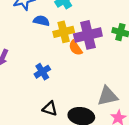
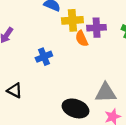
purple cross: (88, 35) -> (97, 28), size x0.7
black triangle: (50, 109) -> (15, 91), moved

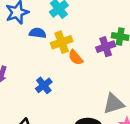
purple cross: (97, 28) -> (106, 47), moved

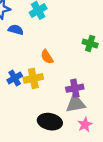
yellow cross: (62, 42) -> (33, 78), moved
purple cross: (106, 47) -> (75, 88), moved

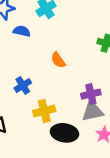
yellow cross: (33, 78) -> (44, 111), moved

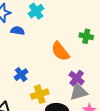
orange semicircle: (58, 60) -> (60, 51), moved, size x1.5
purple cross: (91, 94) -> (77, 78), turned -35

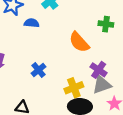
yellow cross: (40, 94) -> (74, 88), moved

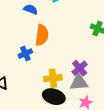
orange semicircle: (79, 42) -> (42, 35), moved, turned -145

